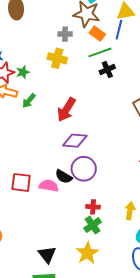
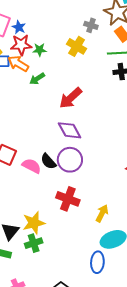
purple diamond: (75, 141) -> (69, 130), turned 40
red cross: (93, 207) -> (68, 199), size x1.6
green cross: (93, 225) -> (34, 243), moved
yellow star: (87, 253) -> (34, 223), moved

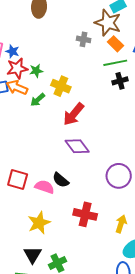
yellow cross: (77, 46) -> (61, 86), moved
purple circle: (70, 160) -> (119, 176), moved
yellow star: (34, 223) -> (39, 223), moved

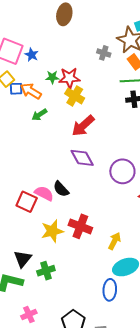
red star: (17, 68) -> (69, 78), moved
green arrow: (38, 100) -> (39, 115), moved
purple circle: (119, 176) -> (122, 171), moved
red square: (18, 179) -> (27, 202), moved
yellow star: (39, 223) -> (52, 231), moved

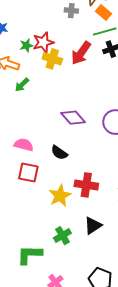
red arrow: (83, 126) -> (81, 53), moved
pink semicircle: (44, 193) -> (24, 145), moved
black triangle: (23, 259) -> (93, 226), moved, turned 30

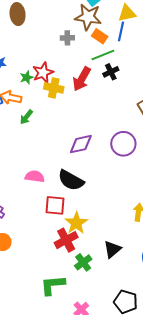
purple diamond: (73, 118) -> (81, 144), turned -55
black semicircle: (59, 153) -> (71, 180), size x1.5
red square: (28, 173) -> (55, 205), moved
red cross: (86, 185) -> (66, 240), moved, turned -30

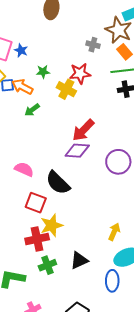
red star: (43, 73) -> (80, 73), moved
red arrow: (82, 79) -> (83, 130), moved

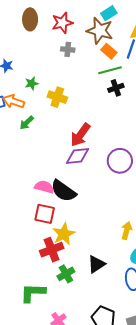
gray cross: (93, 45) -> (68, 49), moved
red star: (80, 73) -> (62, 23), moved
pink semicircle: (24, 169) -> (44, 187), moved

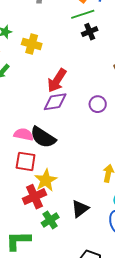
purple circle: (120, 161) -> (98, 104), size x0.7

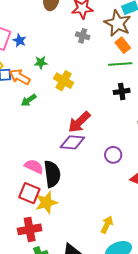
black cross: (90, 32) -> (122, 91), moved
black semicircle: (43, 137) -> (52, 174), turned -144
yellow star: (46, 180) -> (46, 202), moved

